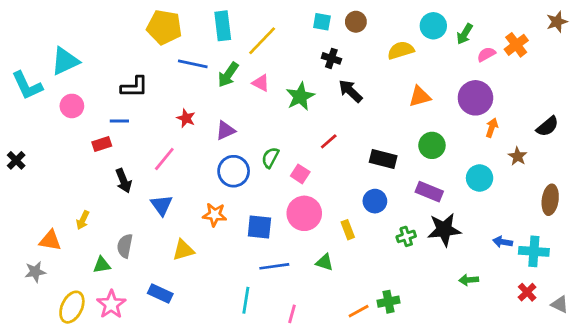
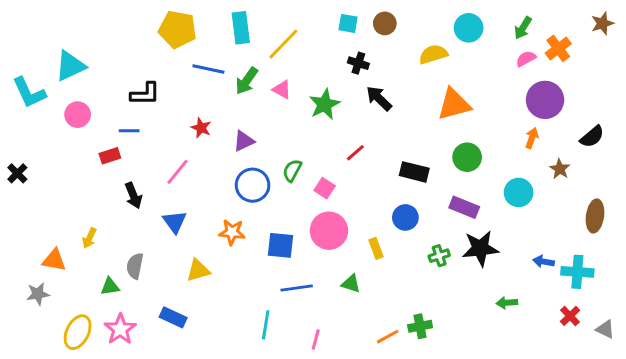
green arrow: (465, 34) -> (523, 28), moved
orange triangle: (420, 96) -> (454, 104), size x1.4
purple circle: (475, 98) -> (545, 100), moved

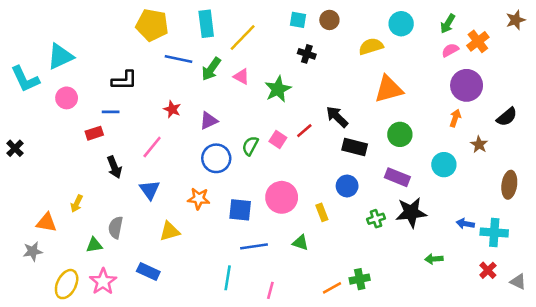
black arrow: (379, 98) -> (337, 117), moved
pink square: (325, 188) -> (278, 139), moved

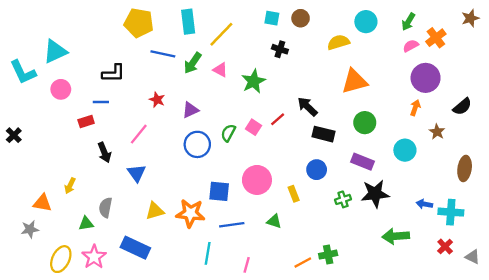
orange star: (199, 199) -> (190, 213), moved, size x1.4
green arrow: (434, 259) -> (396, 236), size x1.6
blue rectangle: (148, 272) -> (135, 248), size x1.4

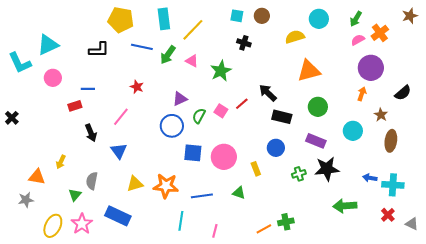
black L-shape: (114, 73) -> (99, 50), moved
purple triangle: (190, 110) -> (180, 99), moved
brown ellipse: (465, 168) -> (391, 141), moved
blue square: (219, 191) -> (193, 153), moved
green triangle: (86, 224) -> (75, 195), turned -40

